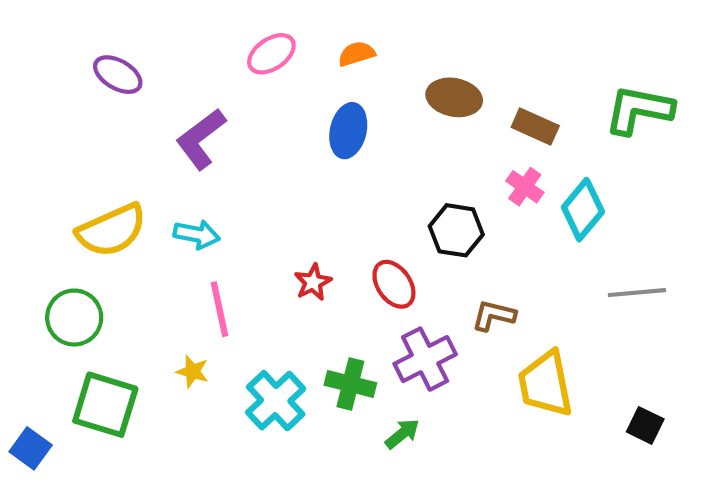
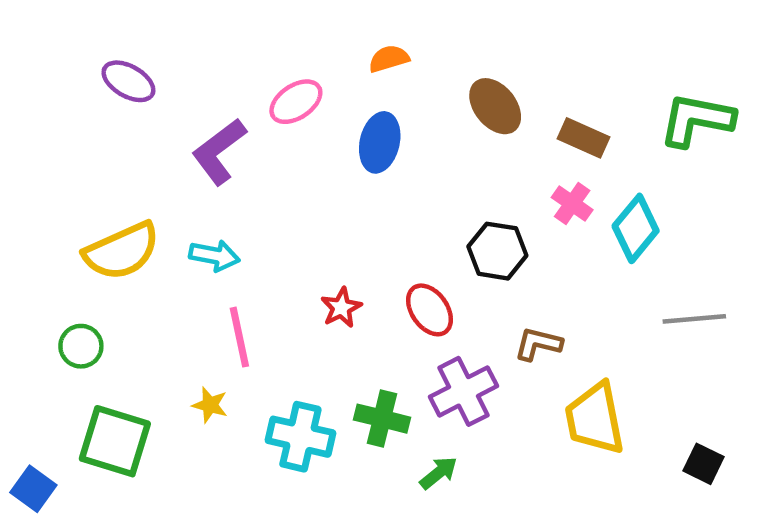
pink ellipse: (271, 54) -> (296, 102), moved
brown ellipse: (454, 97) -> (495, 106), turned 40
green circle: (74, 318) -> (81, 346), size x0.7
cyan cross: (276, 401) -> (300, 437), turned -34

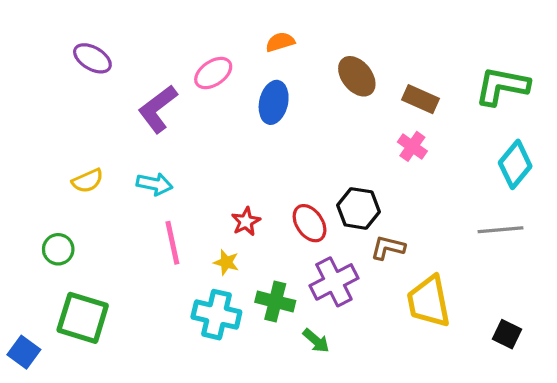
cyan diamond: (636, 228) -> (515, 164), moved
yellow semicircle: (122, 251) -> (88, 181), size x0.6
black hexagon: (497, 251) -> (358, 208), moved
yellow star: (210, 405) -> (226, 262), moved
green arrow: (439, 473) -> (316, 341), turned 80

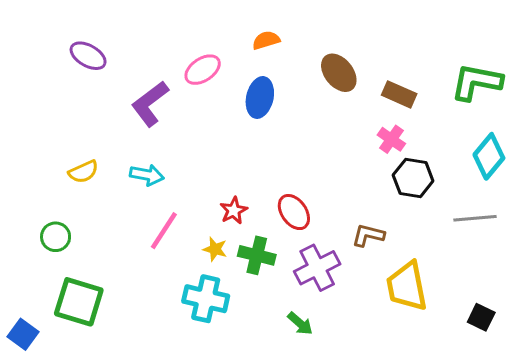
black hexagon: (358, 208) -> (413, 178), moved
pink line: (172, 243) -> (164, 231), turned 45
green cross: (275, 301) -> (257, 255), moved

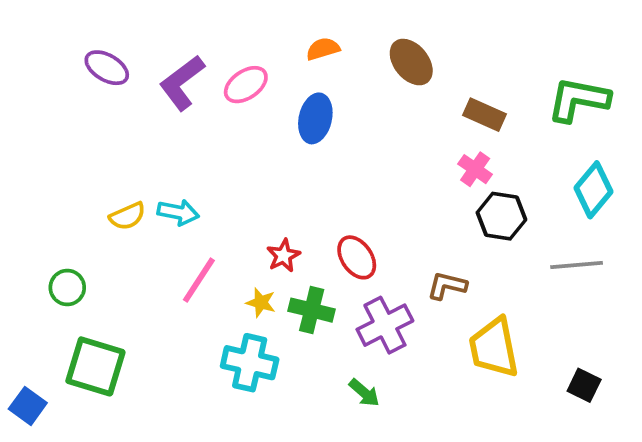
brown ellipse: (339, 73) -> (411, 62), moved
purple L-shape: (150, 104) -> (182, 83), moved
yellow semicircle: (83, 172) -> (127, 216), moved

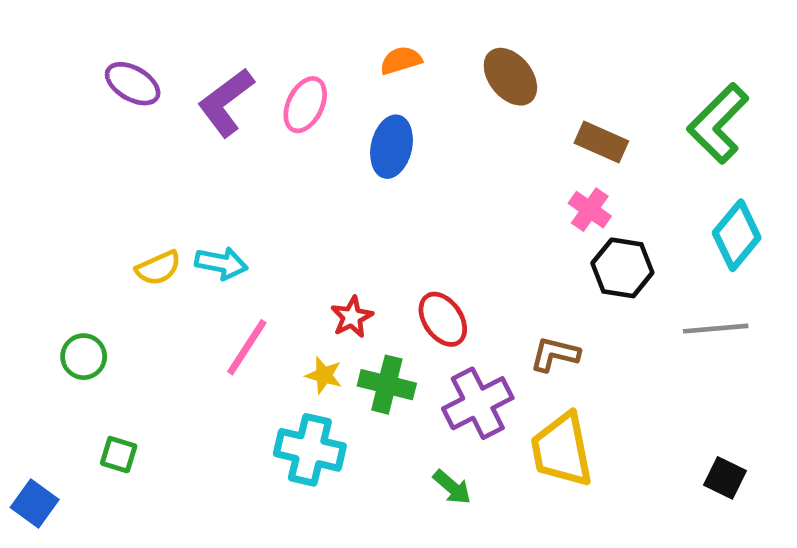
pink ellipse: (246, 85) -> (305, 105), turned -30
green L-shape: (578, 100) -> (718, 123), turned -56
yellow trapezoid: (494, 348) -> (562, 450), moved
green square: (95, 366) -> (119, 455), size x0.5

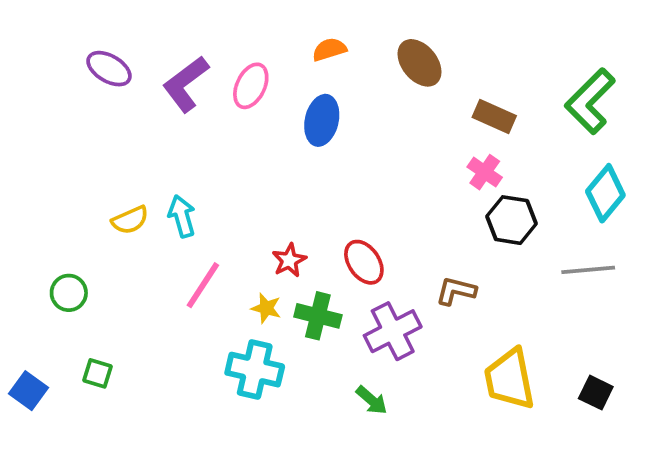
cyan arrow: (221, 263) -> (182, 216), turned -117
yellow trapezoid: (562, 450) -> (510, 379), moved
blue square: (35, 504) -> (29, 391), moved

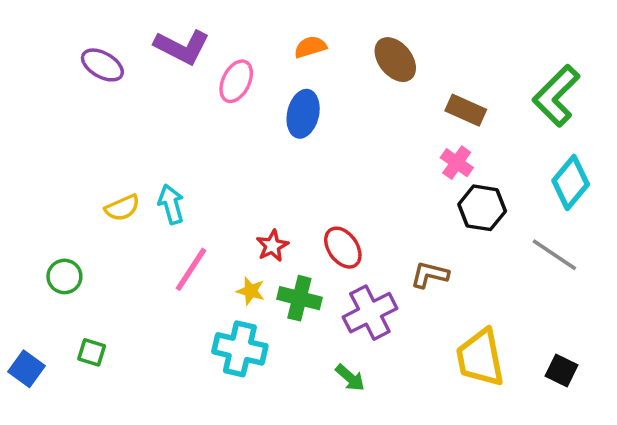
purple L-shape: (186, 84) -> (182, 47), moved, turned -116
gray line: (588, 270) -> (554, 255), turned 39

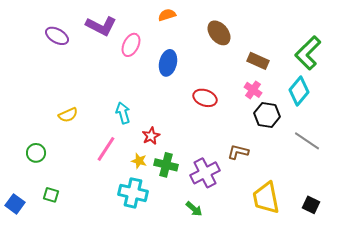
orange semicircle: (310, 47) -> (167, 15), moved
cyan diamond: (571, 182) -> (299, 91), moved
cyan arrow: (171, 204) -> (123, 113), moved
red ellipse: (343, 248) -> (205, 98), moved, turned -35

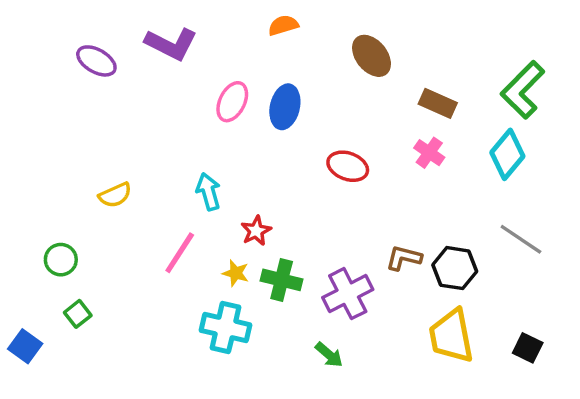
pink ellipse: (131, 45) -> (232, 102), moved
black hexagon: (267, 115) -> (455, 268), moved
green square: (51, 195) -> (78, 314), moved, turned 35

